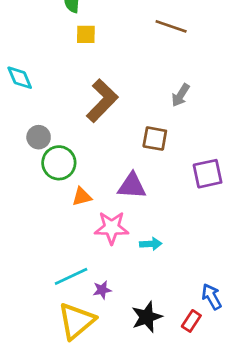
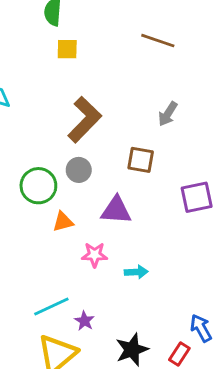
gray circle: (39, 137) -> (79, 170), moved
pink star: (112, 228) -> (95, 255), size x0.7
purple star: (102, 290) -> (84, 321), turned -30

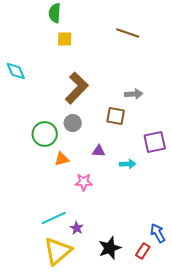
gray arrow: (168, 114) -> (134, 94), moved, turned -126
purple triangle: (116, 210) -> (99, 151), size x0.6
cyan arrow: (136, 272) -> (128, 164), moved

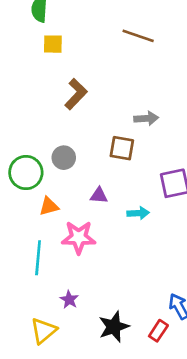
brown L-shape: (77, 88) -> (76, 94), moved, size x0.7
pink star: (84, 182) -> (79, 237), size x1.4
cyan line: (54, 218) -> (38, 258), moved, turned -60
yellow triangle: (58, 251) -> (43, 331), size x0.7

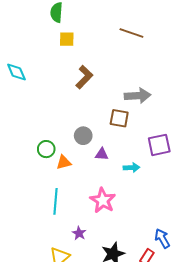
gray arrow: (146, 118) -> (138, 96), size x1.4
gray circle: (64, 158) -> (83, 136), moved
green circle: (26, 173) -> (46, 149), moved, size x0.7
pink star: (79, 237) -> (103, 200), moved, turned 30

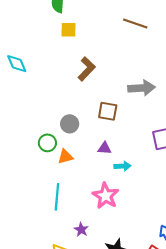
brown square: (119, 118) -> (108, 111), moved
gray circle: (83, 136) -> (70, 124), moved
cyan arrow: (131, 168) -> (122, 166), moved

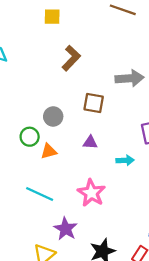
cyan arrow: (122, 166) -> (125, 160), moved
cyan line: (57, 197) -> (40, 194), turned -70
purple star: (81, 230) -> (66, 229), size x1.5

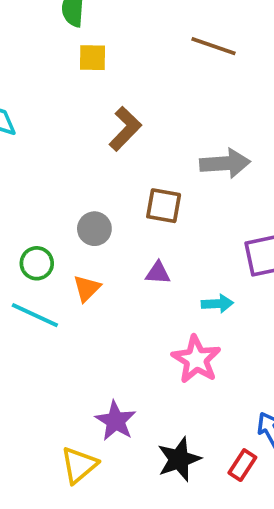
green circle: (30, 137) -> (37, 263), moved
orange triangle: (49, 151) -> (87, 288), turned -30
pink star: (91, 193) -> (196, 359), moved
cyan line: (40, 194) -> (35, 315), moved

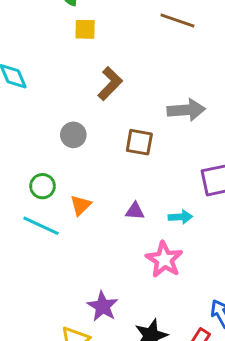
gray circle: (94, 229) -> (73, 135), moved
purple triangle: (158, 273) -> (135, 211), moved

